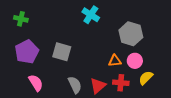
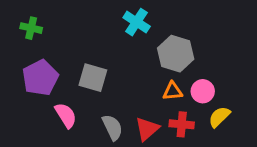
gray hexagon: (131, 34) -> (176, 54), moved
pink semicircle: (36, 83) -> (66, 115), moved

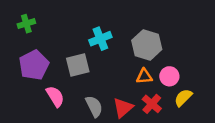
cyan cross: (137, 22) -> (100, 39), moved, turned 35
green cross: (31, 28) -> (26, 24), turned -30
gray square: (93, 78) -> (78, 65), turned -30
red cross: (182, 124) -> (152, 104), turned 36

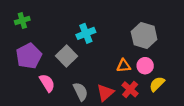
gray hexagon: (147, 45) -> (144, 36), moved
gray square: (78, 65) -> (66, 56), turned -30

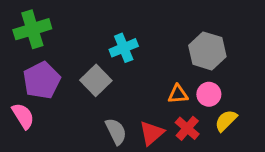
green cross: (22, 20) -> (32, 29), size x1.6
pink semicircle: (47, 83) -> (23, 116), moved

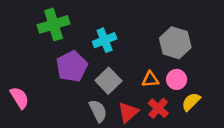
green cross: (32, 29) -> (54, 24), moved
purple pentagon: (42, 80) -> (72, 66), moved
gray square: (96, 80) -> (108, 81), moved

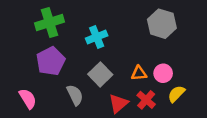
gray hexagon: (175, 43) -> (162, 24), moved
purple pentagon: (72, 66) -> (51, 61), moved
pink semicircle: (19, 98) -> (28, 99), moved
gray semicircle: (98, 111) -> (75, 95), moved

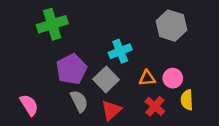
cyan cross: (97, 37) -> (120, 51), moved
purple pentagon: (51, 61) -> (71, 69), moved
yellow semicircle: (176, 94) -> (187, 100), turned -48
red triangle: (118, 103) -> (111, 110), moved

